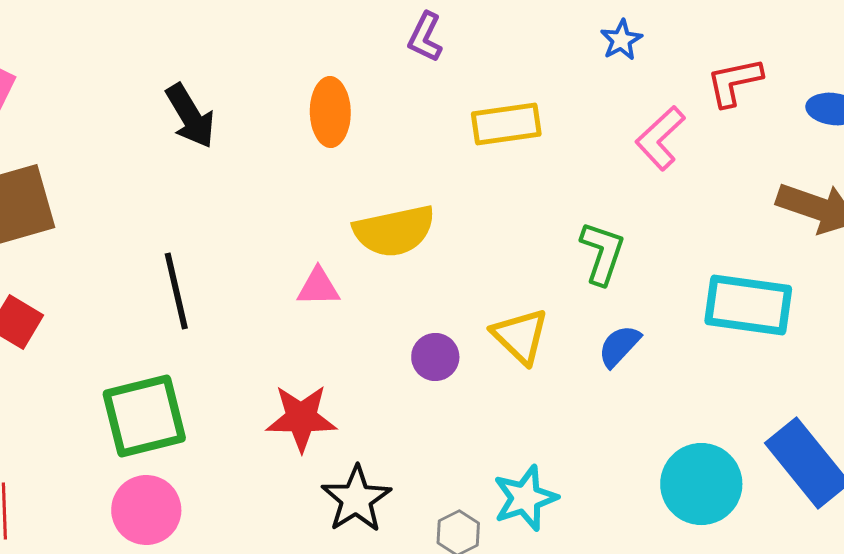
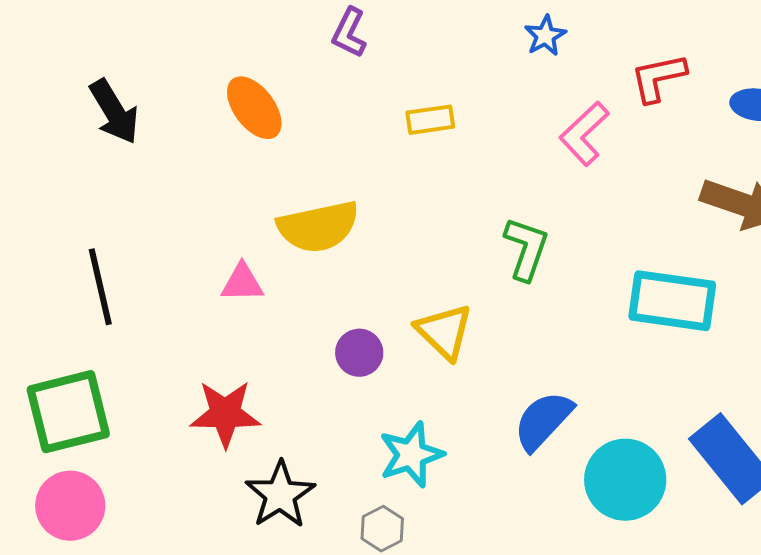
orange ellipse: (330, 112) -> (254, 108), turned -36
yellow rectangle: (506, 124) -> (430, 120), size x0.7
blue semicircle: (619, 346) -> (543, 421), moved, size x1.4
cyan star: (525, 498) -> (411, 455), moved

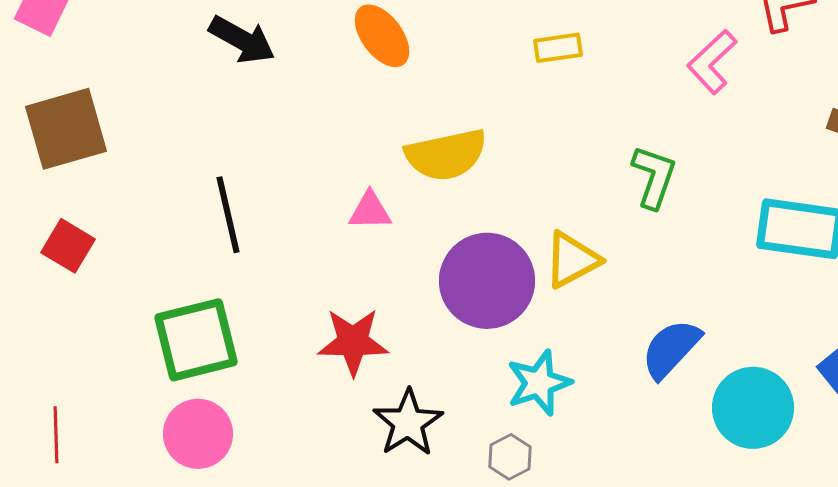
black arrow: (114, 112) -> (242, 40), turned -30
yellow triangle: (444, 332) -> (572, 260), turned 48
purple circle: (359, 353) -> (487, 281), size x2.0

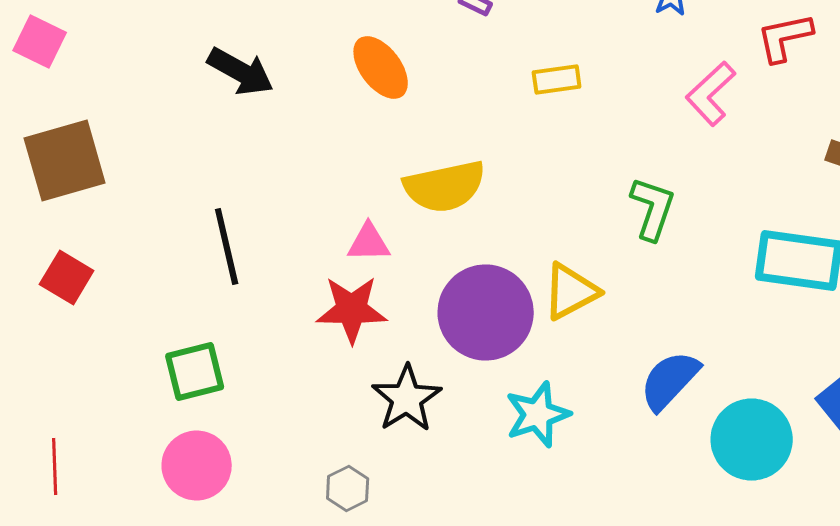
green square: (196, 340) -> (195, 372), size x0.7
red star: (353, 342) -> (352, 310), moved
black star: (408, 423) -> (407, 398), moved
gray hexagon: (510, 457) -> (348, 488), moved

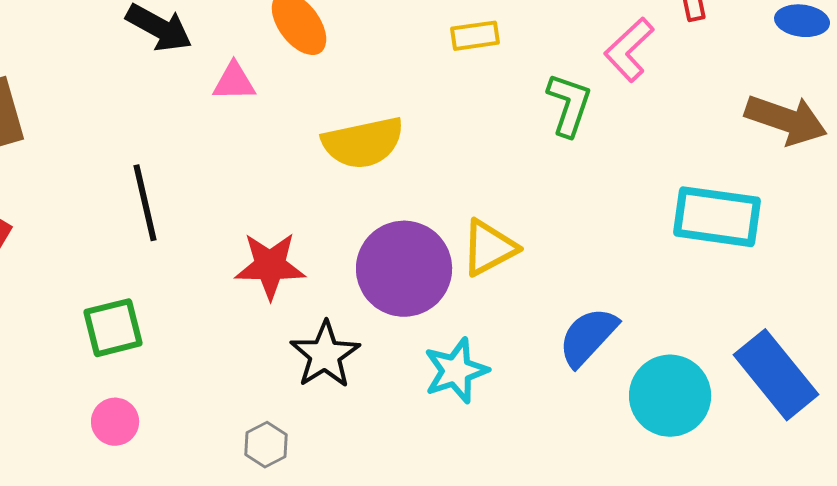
green L-shape: (653, 208) -> (569, 105), moved
pink triangle: (369, 242) -> (234, 82), moved
pink circle: (197, 466) -> (115, 422), size x0.7

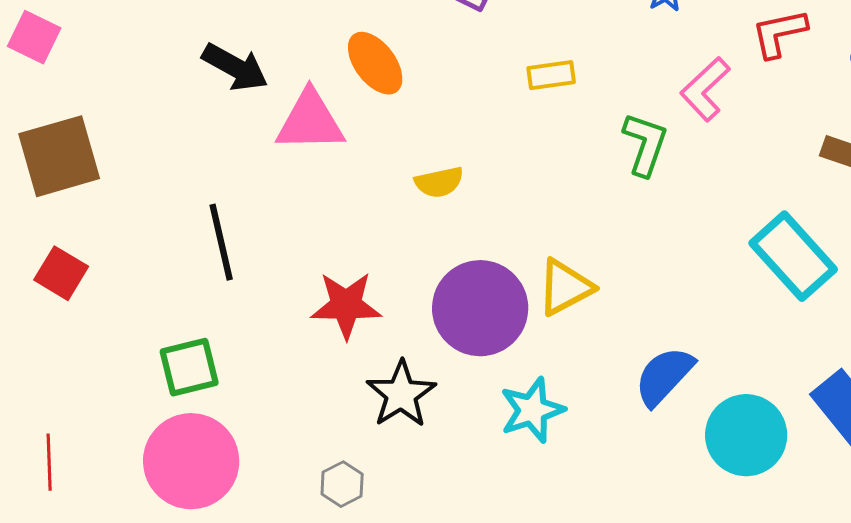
pink triangle: (234, 82) -> (310, 121), size x1.6
yellow semicircle: (363, 143) -> (439, 182), size x0.6
cyan rectangle: (717, 217) -> (793, 256), turned 40
pink circle: (115, 422) -> (191, 461), size x2.0

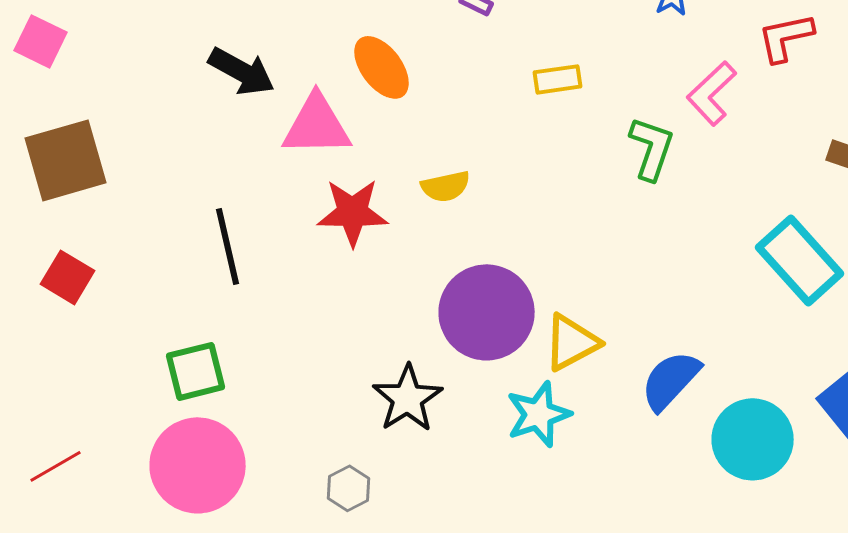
yellow triangle: (565, 287) -> (572, 342), moved
red star: (346, 305) -> (353, 212), moved
red line: (49, 462) -> (56, 466), turned 62

